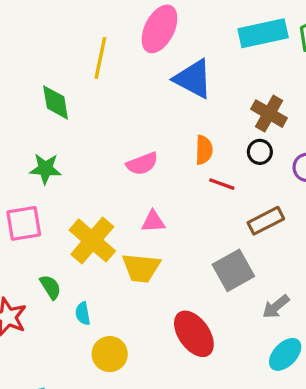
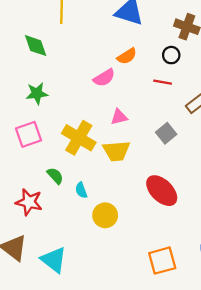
orange semicircle: (204, 150) -> (127, 56), moved, turned 66
black circle: (260, 152) -> (171, 55), moved
gray square: (233, 270) -> (166, 133), moved, size x0.7

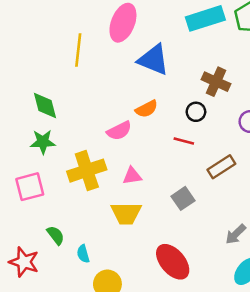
green diamond: (36, 46) -> (45, 105), moved
yellow cross: (79, 138) -> (87, 171), moved, turned 36

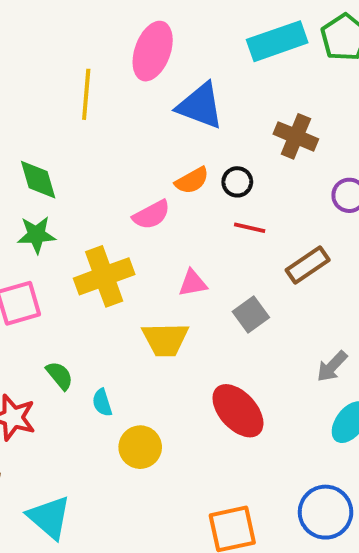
black circle: (196, 112) -> (237, 182), moved
pink triangle: (132, 176) -> (193, 283), moved

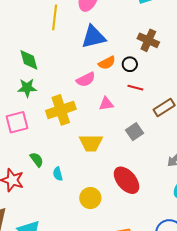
blue triangle: (200, 106) -> (93, 37), moved, turned -36
brown cross: (296, 136) -> (148, 40), moved
pink triangle: (193, 283) -> (106, 104), moved
yellow circle: (140, 447) -> (90, 198), moved

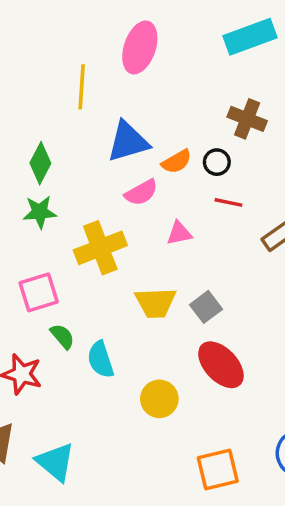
blue triangle: (93, 37) -> (128, 142), moved
green diamond: (29, 60) -> (40, 163), turned 45
pink square: (17, 122) -> (39, 292), moved
gray square: (135, 132) -> (206, 307), moved
cyan semicircle: (58, 174) -> (101, 360), size x1.5

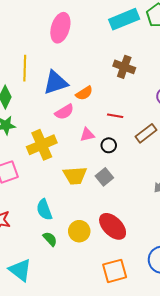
yellow line: (82, 87) -> (25, 68), moved
black circle: (217, 162) -> (109, 145), moved
green semicircle: (62, 336) -> (50, 239), moved
red ellipse: (221, 365) -> (113, 226), moved

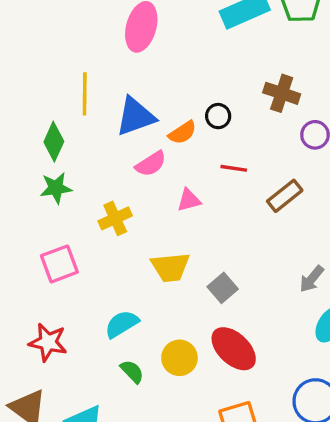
brown cross: (124, 67) -> (282, 93), moved
yellow cross: (42, 145) -> (115, 218), size x0.7
black circle: (109, 145) -> (218, 116), moved
gray square: (104, 177) -> (223, 288), moved
cyan semicircle: (44, 210) -> (122, 324), turned 80

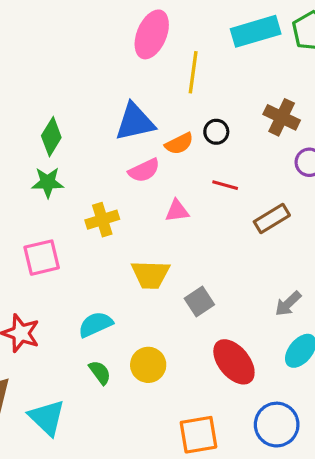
yellow line: (85, 94) -> (193, 72), moved
red ellipse: (234, 349) -> (234, 362), moved

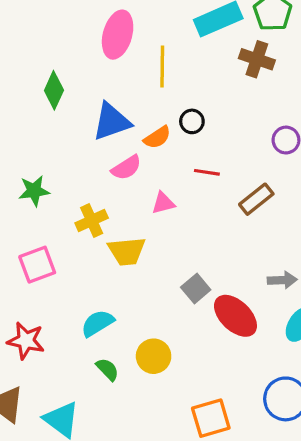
brown cross: (282, 117) -> (257, 59), moved
green diamond: (51, 137) -> (54, 90), moved
yellow trapezoid: (151, 275) -> (127, 251), moved
gray arrow: (288, 304) -> (282, 280), turned -132
red ellipse: (234, 362) -> (235, 316), moved

